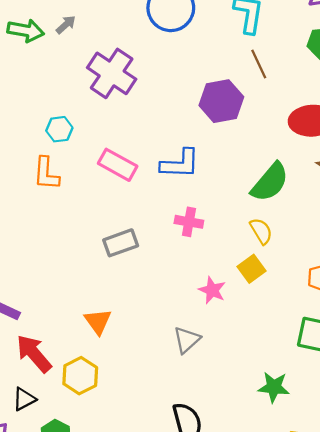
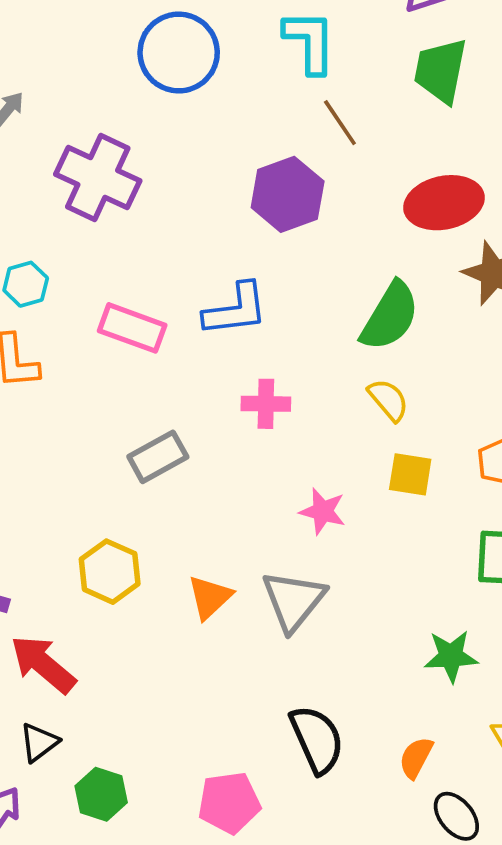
yellow square: (252, 269) -> (410, 474), moved, turned -36
orange triangle: (98, 321) -> (210, 597), moved, turned 32
gray triangle: (187, 340) -> (294, 601), size x1.4
yellow hexagon: (80, 376) -> (110, 572), moved

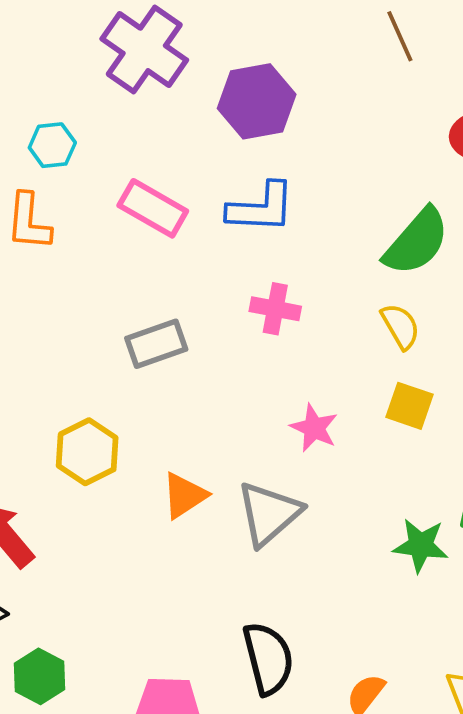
purple hexagon: (288, 194) -> (257, 101), moved
green star: (451, 656) -> (421, 545), moved

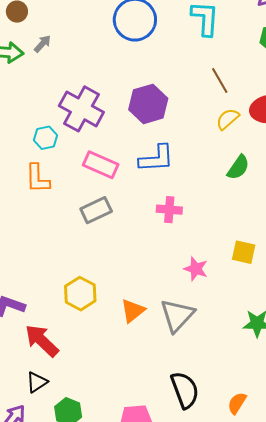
brown line: (400, 36) -> (220, 81), moved
purple cross: (144, 49) -> (81, 109), moved
green semicircle: (417, 242) -> (238, 167), size x0.7
yellow semicircle: (400, 326) -> (228, 119), moved, turned -95
gray rectangle: (156, 344) -> (96, 210), moved

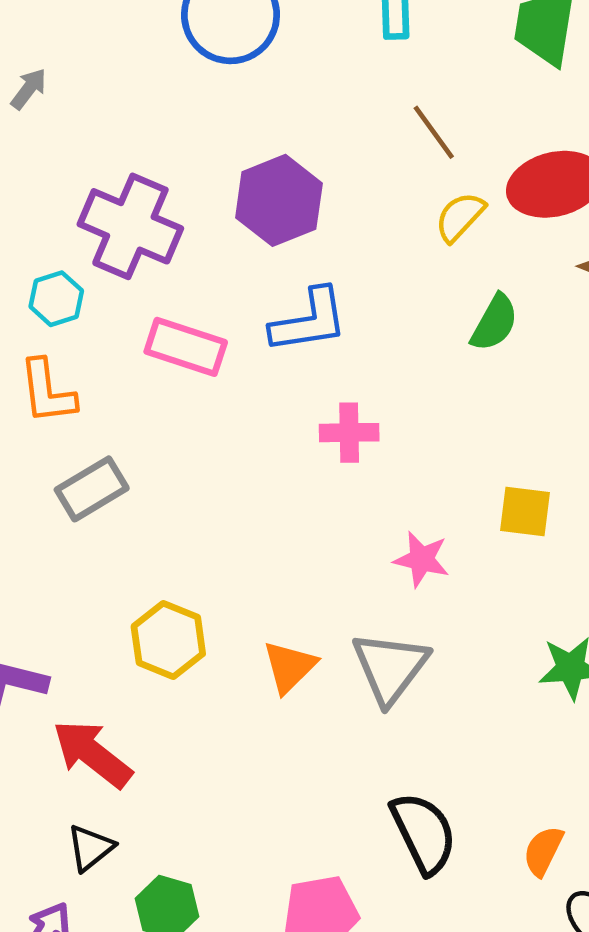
gray rectangle: (96, 210) -> (92, 489), moved

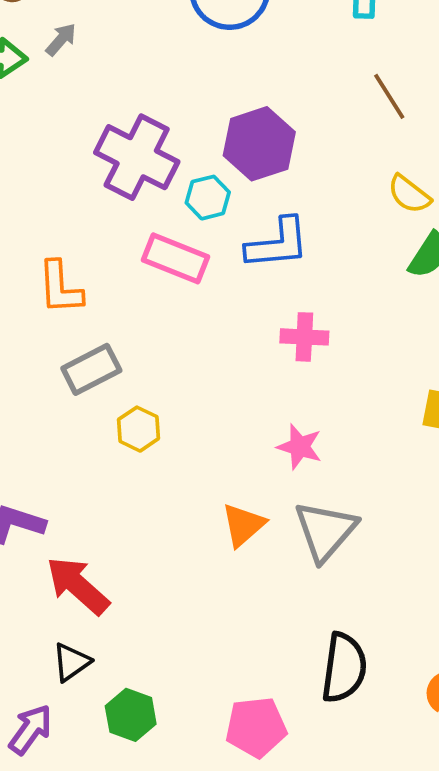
yellow semicircle: (460, 217) -> (409, 194), moved, turned -99
cyan hexagon: (56, 299) -> (208, 198), moved
pink star: (421, 559) -> (300, 447), moved
yellow hexagon: (168, 640) -> (138, 429), moved, size x0.7
black semicircle: (424, 833) -> (344, 668), turned 30

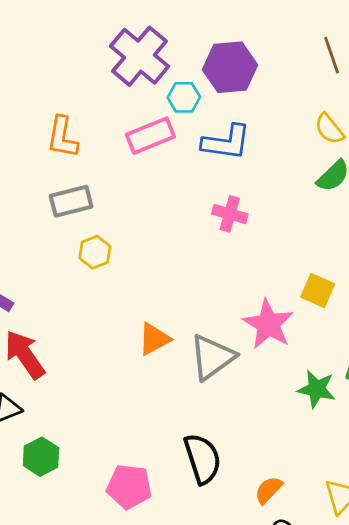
pink rectangle: (175, 258) -> (150, 136), turned -57
pink star: (300, 447) -> (268, 324), moved, size x1.5
black semicircle: (344, 668) -> (202, 459), turned -39

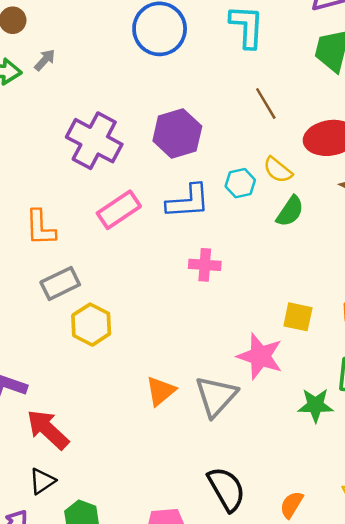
cyan hexagon: (184, 97) -> (240, 183), moved
yellow hexagon: (95, 252) -> (91, 325), size x1.4

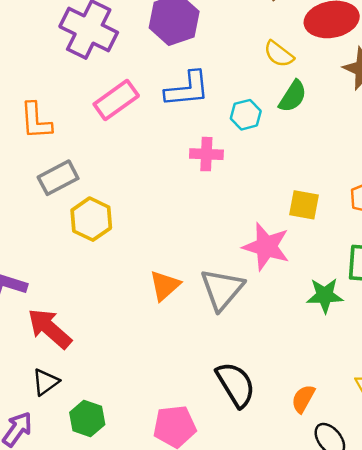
cyan hexagon: (240, 183) -> (246, 115), moved

